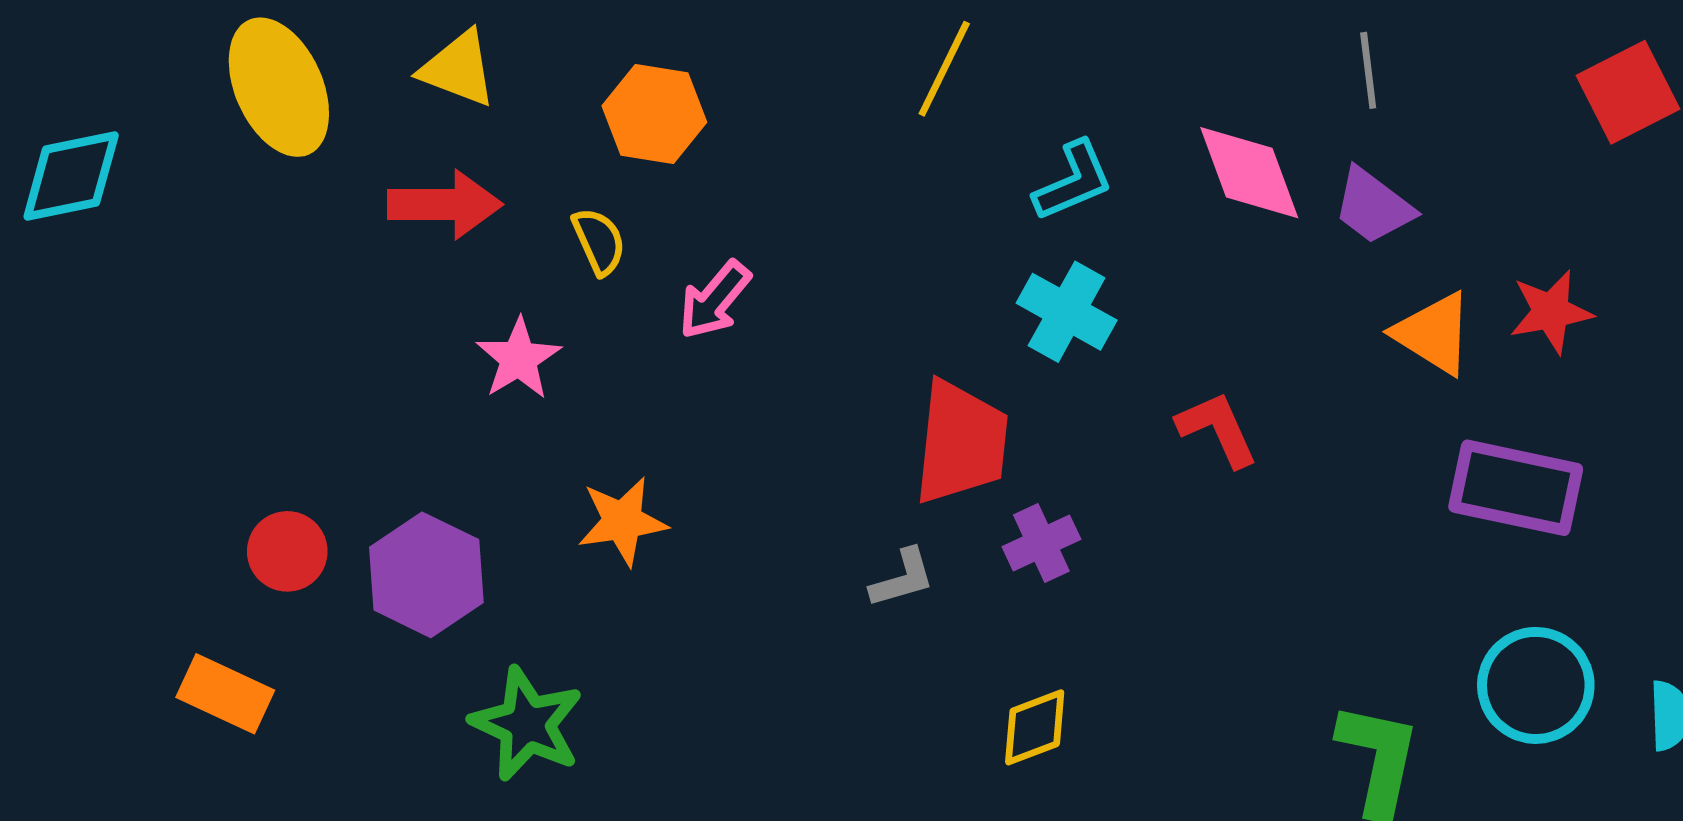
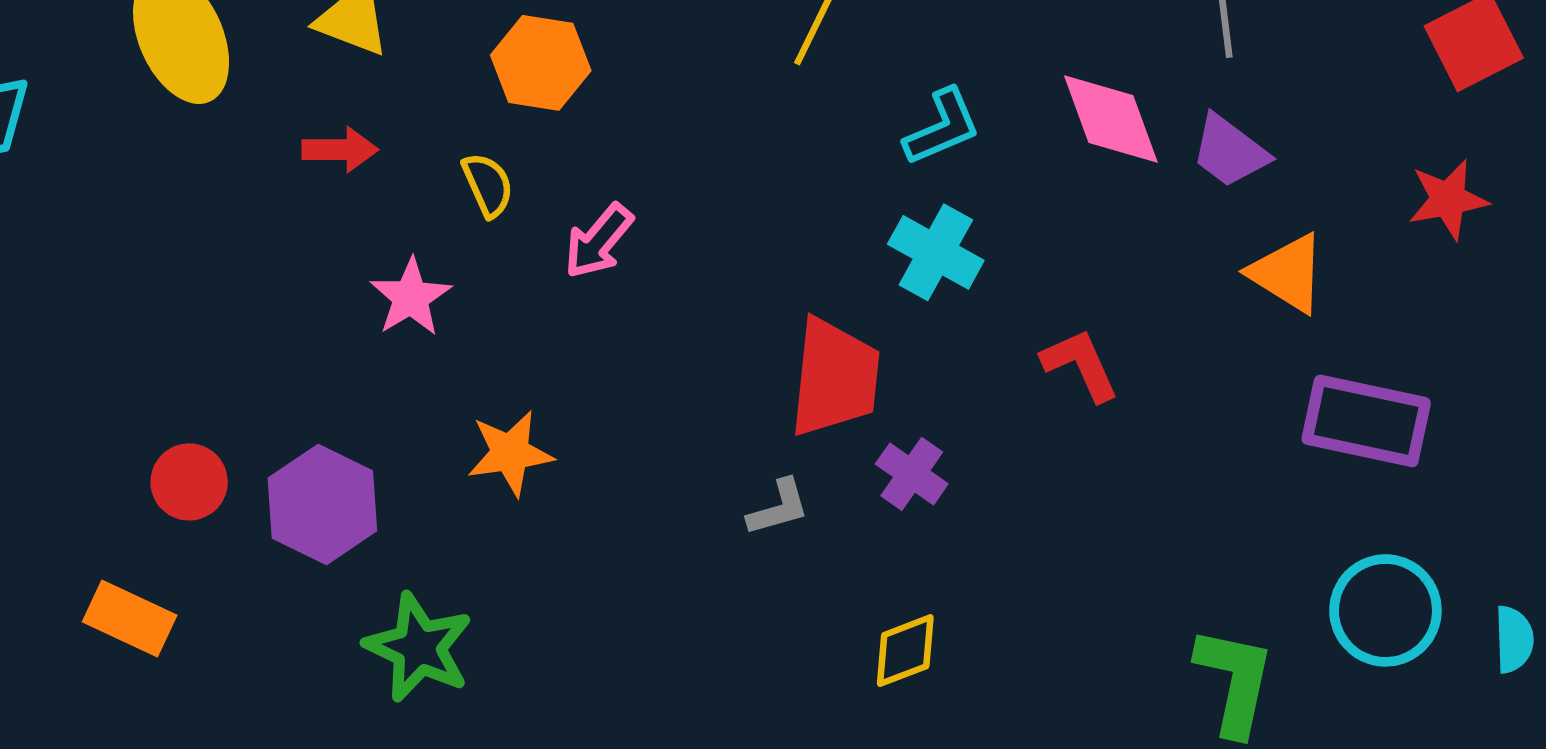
red arrow: (445, 204) -> (340, 150), size x0.7
red star: (1551, 312) -> (1448, 199), moved
purple cross: (1041, 543) -> (912, 474), turned -30

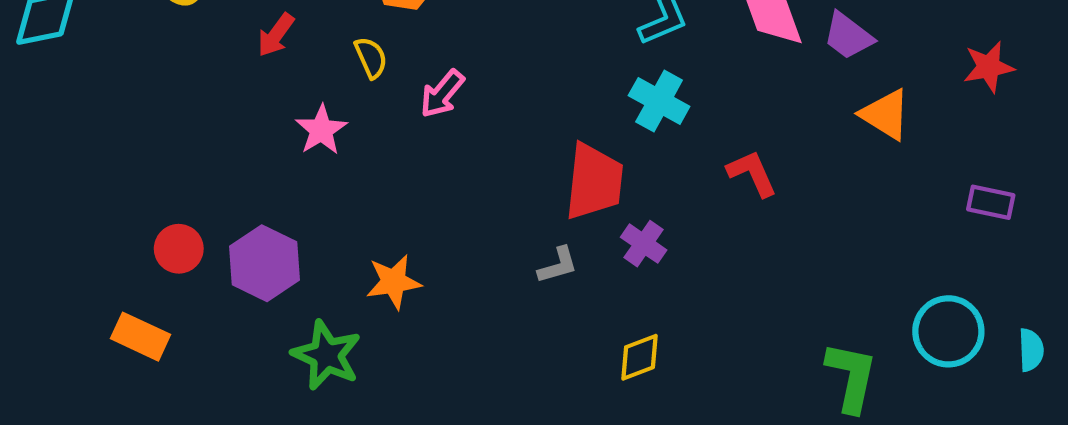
red arrow: (340, 150) -> (276, 35), turned 126
purple rectangle: (1366, 421) -> (991, 202), moved, size x0.6
orange star: (510, 453) -> (394, 282), moved

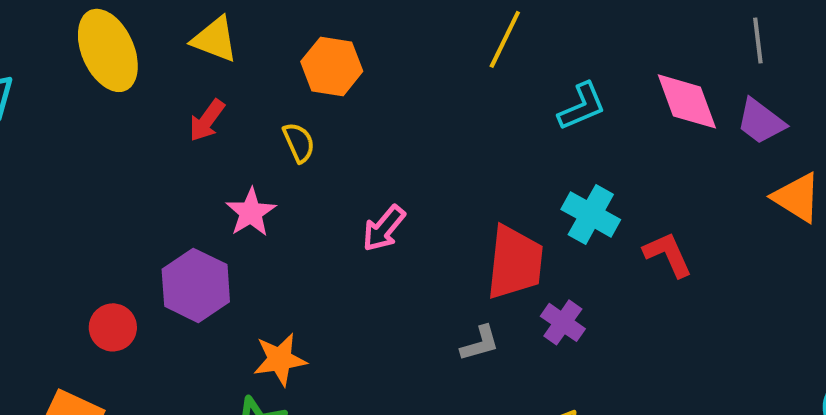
pink arrow: (442, 94) -> (384, 228), moved
cyan cross: (659, 101) -> (591, 214), moved
purple hexagon: (264, 263) -> (196, 285), moved
orange star: (394, 282) -> (280, 359), moved

